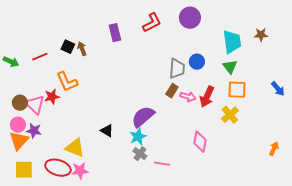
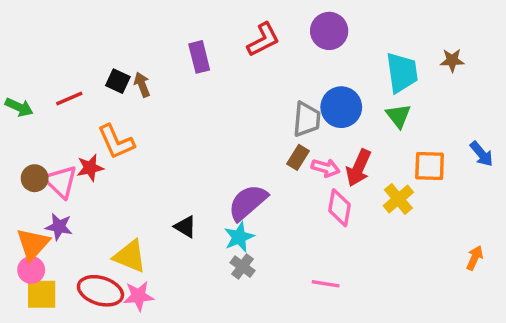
blue circle: (197, 62) -> (341, 107), size x1.5
orange square: (237, 90) -> (430, 166), moved
pink circle: (18, 125) -> (31, 270), moved
pink diamond: (200, 142) -> (340, 208), moved
pink line: (162, 164) -> (326, 284), moved

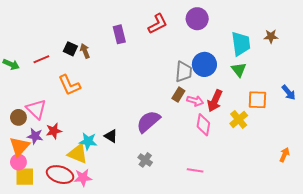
red star: (90, 168) -> (54, 131), moved
brown circle: (35, 178) -> (18, 117), moved
cyan star: (239, 237) -> (88, 141), moved, turned 30

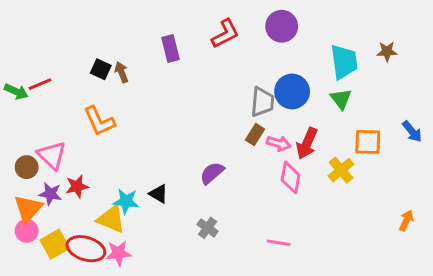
red line: (41, 59) -> (40, 84), moved
purple semicircle: (148, 122) -> (212, 173), size x0.7
yellow square: (25, 177) -> (55, 244), moved, turned -30

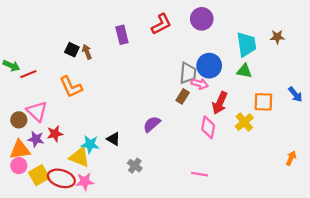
red line: (40, 84) -> (28, 74), moved
green triangle: (341, 99) -> (244, 71), turned -42
pink arrow: (279, 143) -> (200, 84), moved
orange triangle: (28, 209) -> (20, 150), turned 40
gray cross: (208, 228) -> (135, 166), moved

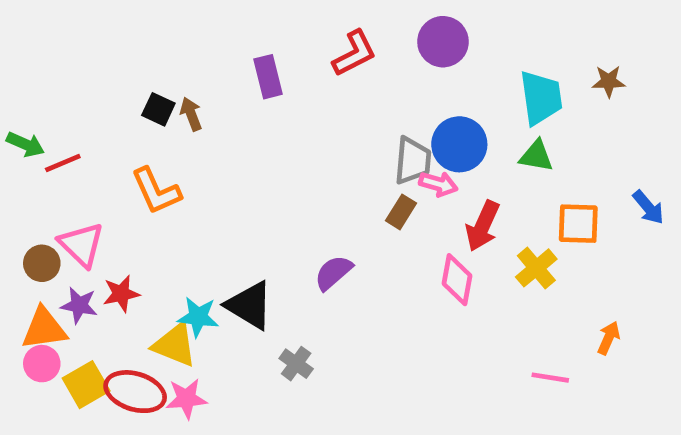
black triangle: (113, 139) -> (249, 305), size x1.6
orange arrow: (291, 158) -> (609, 338), moved
pink line: (200, 174) -> (550, 378), moved

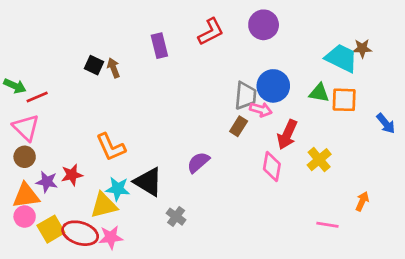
cyan trapezoid: (541, 98) -> (341, 58), moved, turned -56
orange L-shape: (156, 191) -> (111, 147), moved
orange square: (578, 224) -> (344, 100), moved
pink triangle: (81, 245) -> (26, 128), moved
yellow triangle: (175, 345) -> (104, 205), turned -36

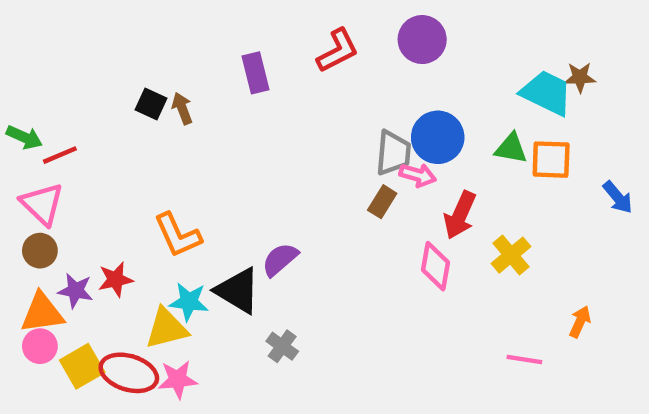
purple semicircle: (198, 162) -> (280, 260), moved

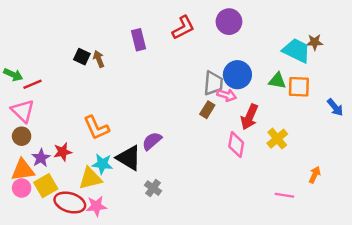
purple star: (75, 291) -> (41, 158), turned 30
yellow square: (82, 366) -> (46, 186), moved

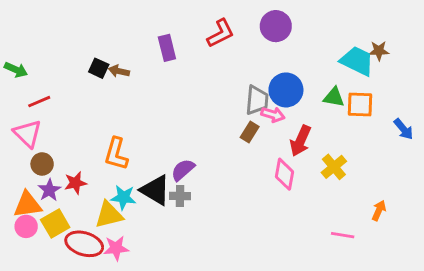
brown arrow: (99, 59) -> (119, 71), turned -56
green arrow: (13, 75) -> (16, 70), moved
orange L-shape: (96, 128) -> (116, 154), turned 40
brown circle: (22, 136) -> (42, 164), moved
gray cross: (153, 188) -> (180, 196), moved, turned -35

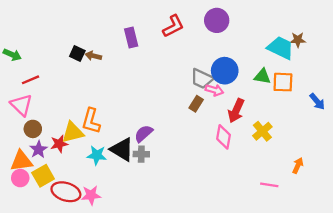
gray trapezoid: (257, 100) -> (202, 79), turned 110
yellow triangle: (109, 215) -> (73, 132), moved

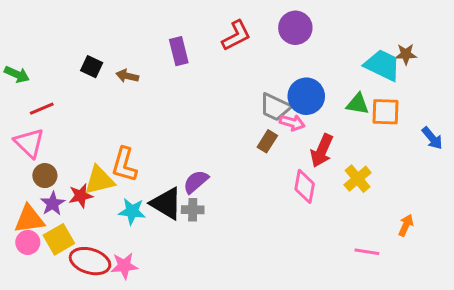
black square: (77, 54) -> (92, 67), moved

